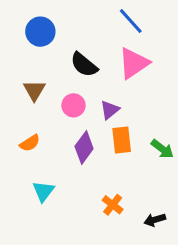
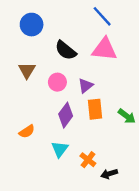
pink triangle: (134, 63) -> (104, 49), turned 40
orange semicircle: (30, 143) -> (27, 131), moved
cyan triangle: (43, 191) -> (60, 149), moved
black arrow: (155, 220) -> (109, 174), moved

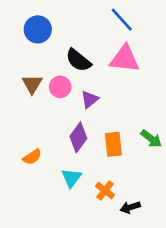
pink circle: (57, 82) -> (60, 87), moved
purple triangle: (86, 86) -> (90, 99), moved
orange rectangle: (95, 109) -> (113, 144), moved

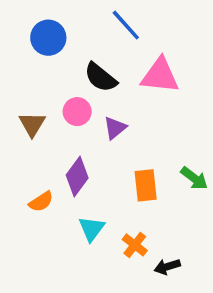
blue line: (122, 20) -> (126, 25), moved
brown triangle: (32, 84) -> (32, 124), moved
purple diamond: (78, 137) -> (77, 176), moved

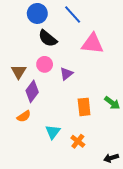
blue circle: (48, 38) -> (37, 13), moved
black semicircle: (101, 77) -> (48, 38), moved
purple diamond: (77, 176) -> (32, 91), moved
black arrow: (167, 267) -> (111, 158), moved

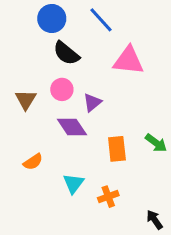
purple diamond: (32, 91) -> (72, 127), moved, turned -70
orange cross: (78, 141) -> (108, 197), turned 32
black arrow: (111, 158) -> (155, 220), turned 72

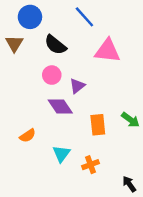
blue circle: (52, 19) -> (30, 17), moved
brown triangle: (26, 100) -> (14, 44), moved

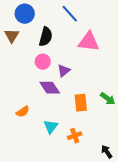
black semicircle: (55, 45) -> (46, 37), turned -114

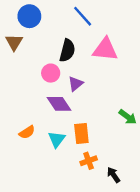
black semicircle: (46, 37) -> (67, 51), moved
orange rectangle: (81, 103) -> (81, 133), moved
cyan triangle: (51, 127) -> (57, 139), moved
black arrow: (107, 152) -> (113, 175), moved

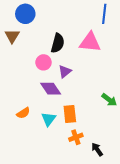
blue line: (83, 16) -> (104, 14), moved, turned 48

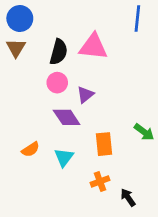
blue circle: (25, 14) -> (20, 18), moved
pink triangle: (90, 42) -> (93, 47), moved
black semicircle: (58, 43) -> (59, 52), moved
orange rectangle: (70, 114) -> (104, 144), moved

